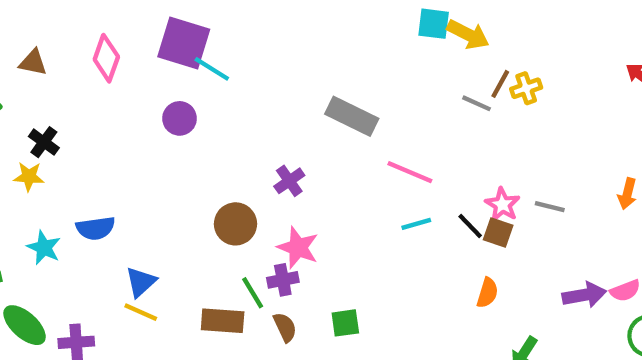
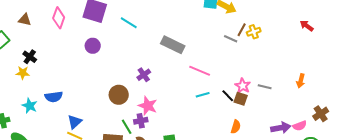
cyan line: (212, 69) -> (129, 23), moved

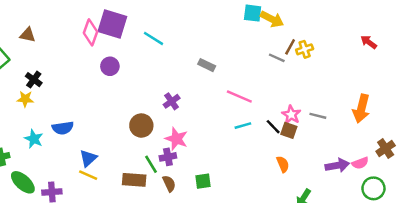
pink diamond: (59, 18) -> (91, 32), moved
gray rectangle: (173, 45) -> (207, 65), size x0.6
orange arrow: (301, 81) -> (361, 109), size x1.6
orange semicircle: (236, 127) -> (283, 164), turned -40

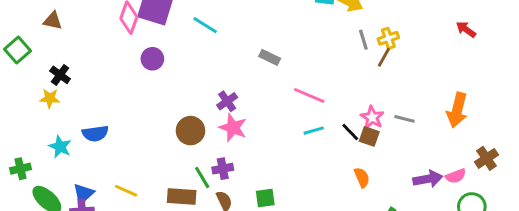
brown line: (290, 47) -> (384, 57), moved
gray line: (277, 58) -> (363, 40), moved, turned 49
pink star: (176, 139) -> (233, 128), moved
blue triangle: (88, 158) -> (84, 194), moved

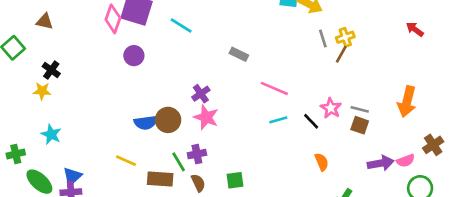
blue semicircle: (95, 134) -> (146, 123), moved
brown square: (369, 136) -> (360, 125), moved
yellow line: (126, 191) -> (126, 161), moved

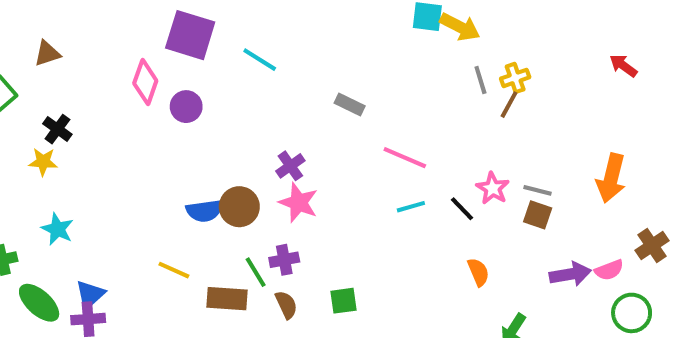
pink diamond: (113, 19) -> (145, 82), moved
brown triangle: (45, 21) -> (47, 53), turned -30

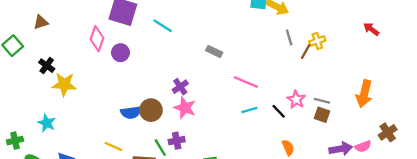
yellow cross: (515, 78) -> (317, 41), moved
yellow star: (43, 162) -> (64, 84), moved, size x1.5

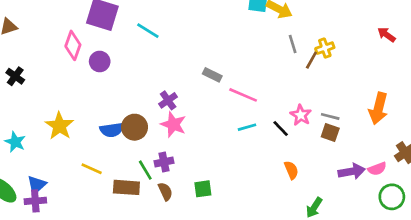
gray rectangle: (214, 52) -> (212, 75), moved
yellow star: (64, 84) -> (59, 126), moved, turned 30

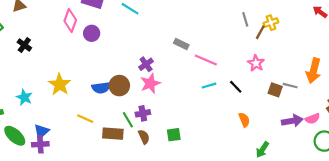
pink star: (301, 115) -> (256, 63), moved
gray line: (330, 116) -> (290, 86), moved
pink star: (173, 124) -> (150, 83), turned 30

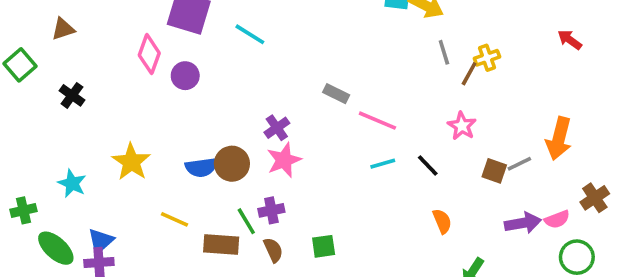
gray line: (290, 86) -> (519, 164), turned -40

